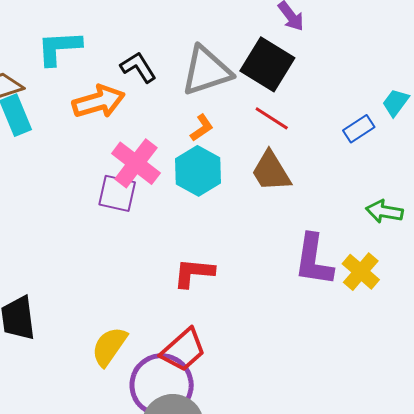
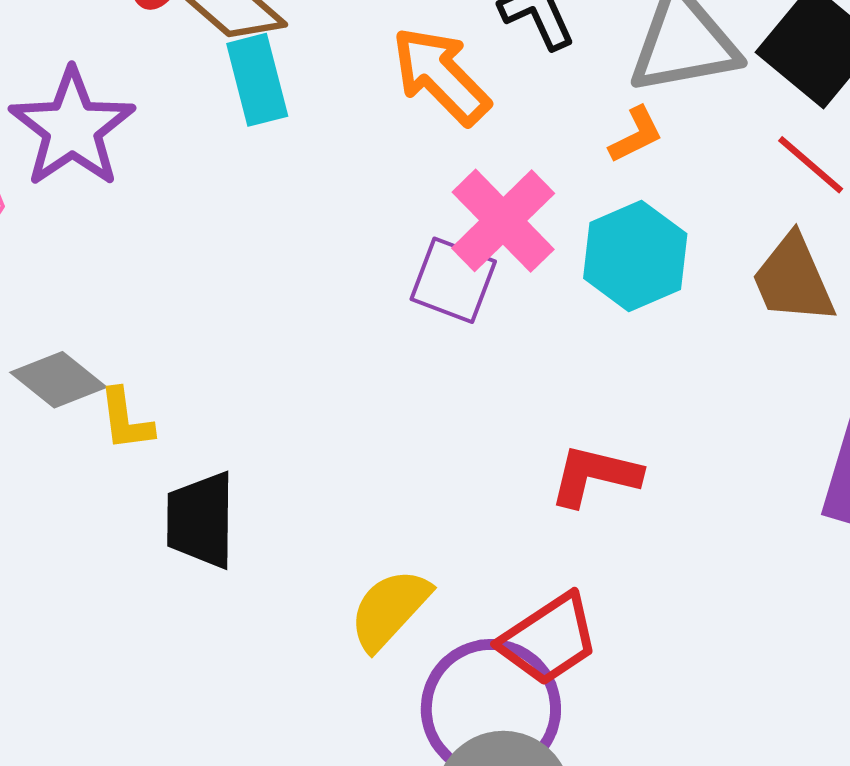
orange arrow: (99, 102) -> (441, 76), turned -126
orange L-shape: (202, 128) -> (636, 135), moved

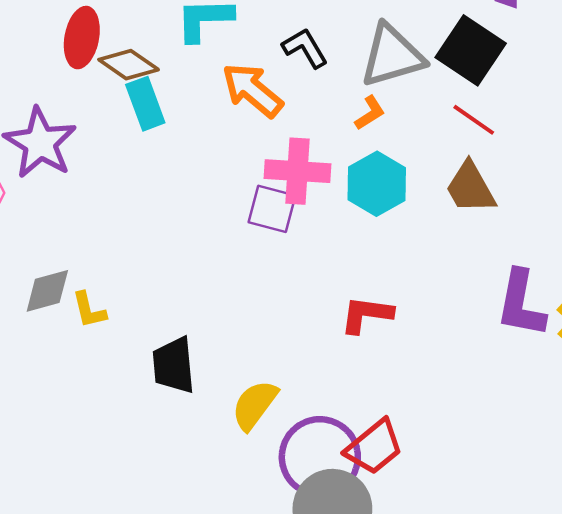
pink cross: (503, 221) -> (298, 171), turned -36
gray diamond: (58, 380) -> (47, 291), turned -48
black trapezoid: (201, 520) -> (174, 365), moved
red trapezoid: (549, 639) -> (374, 447), moved

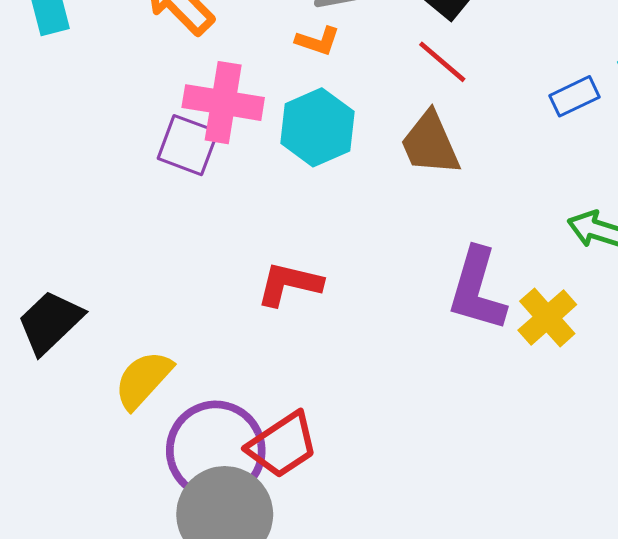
orange L-shape: (370, 113) -> (318, 41), turned 45
black trapezoid: (174, 365) -> (50, 322), turned 46

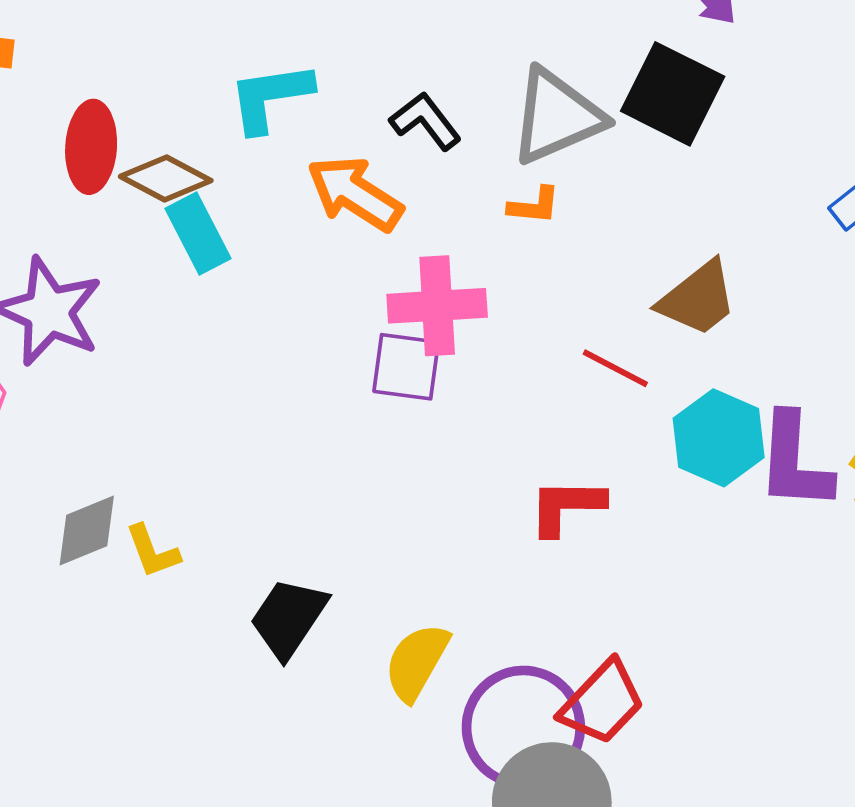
red line: (442, 62) -> (615, 368), moved
cyan hexagon: (317, 127) -> (719, 438), moved
brown trapezoid: (430, 144) -> (698, 299), turned -92

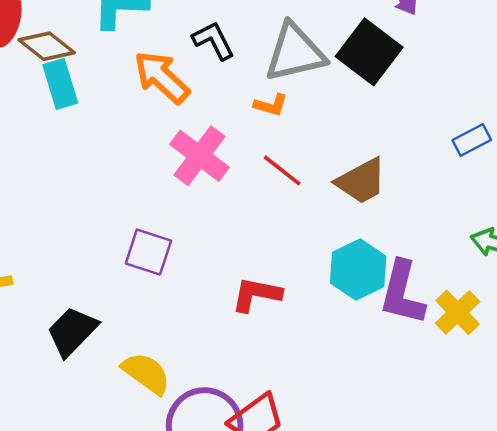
pink cross: (437, 306) -> (200, 156), turned 30
purple square: (406, 367) -> (148, 252), moved
red line: (615, 368) -> (282, 170), moved
yellow semicircle: (417, 662) -> (146, 373), turned 86

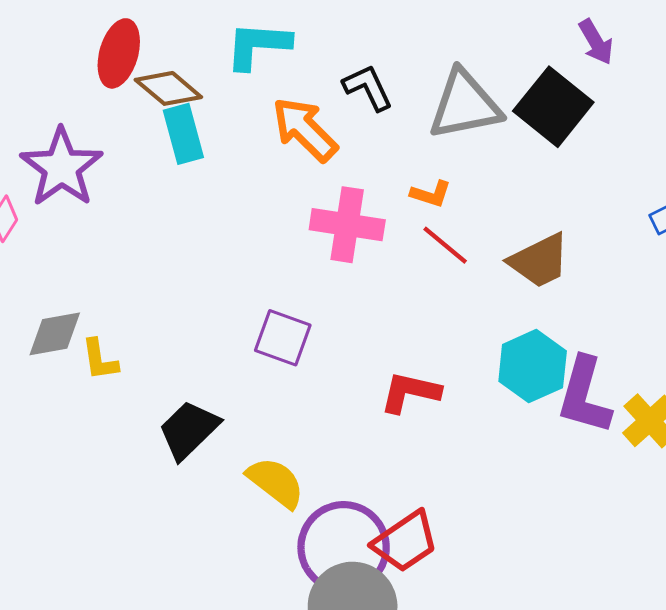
orange L-shape: (271, 105) -> (431, 194), moved
pink cross: (200, 156) -> (347, 225), turned -30

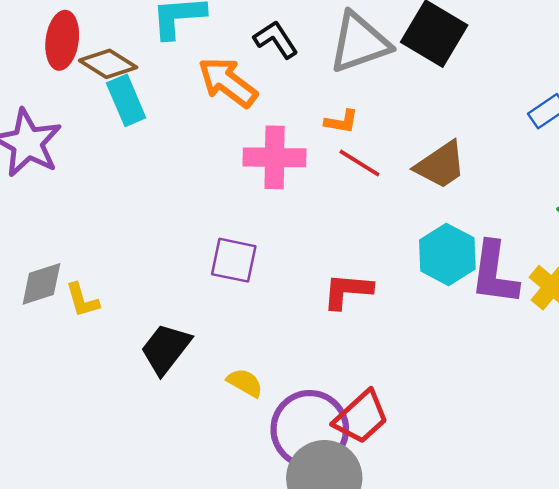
yellow semicircle: (276, 482) -> (245, 383), size x0.7

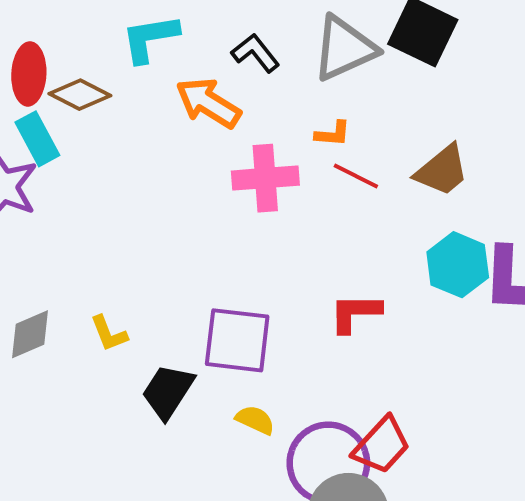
cyan rectangle: (126, 100) -> (37, 139), moved
purple square: (234, 260) -> (237, 340), moved, size x1.4
yellow L-shape: (82, 300) -> (109, 333), moved

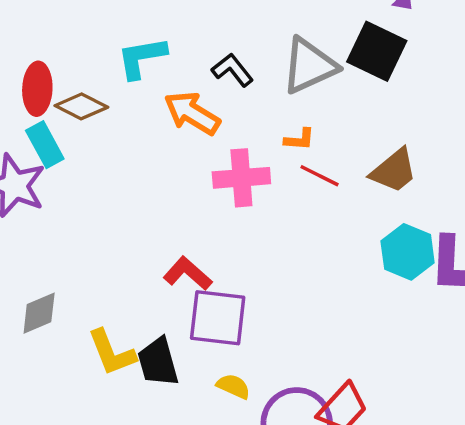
red L-shape: (355, 313) -> (188, 274), moved, turned 42
yellow L-shape: (109, 333) -> (112, 353), moved, size x1.5
black trapezoid: (168, 391) -> (158, 362), turned -48

